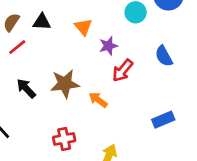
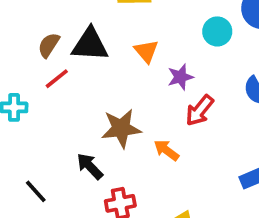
black triangle: (42, 22) -> (90, 44), size x1.5
black arrow: (26, 88) -> (90, 166), moved

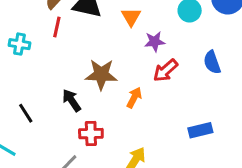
red line: (57, 79) -> (57, 27), turned -48
orange arrow: (166, 150) -> (134, 98), turned 72

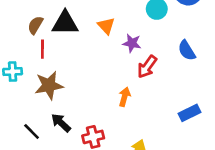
purple star: (155, 42) -> (132, 43), turned 30
brown star: (101, 75) -> (49, 85), moved
black arrow: (72, 100) -> (61, 123), moved

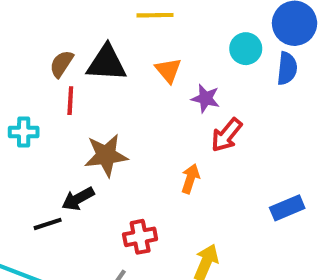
blue semicircle: (187, 50) -> (287, 68), moved, turned -145
brown star: (49, 85) -> (106, 155), moved
black arrow: (61, 123) -> (78, 199), moved, turned -75
black line: (32, 132) -> (48, 224), turned -66

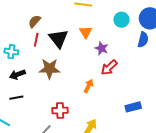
cyan circle: (246, 49) -> (121, 20), moved
black triangle: (107, 63) -> (58, 39), moved, turned 40
black arrow: (78, 199) -> (17, 75), moved

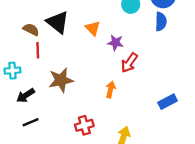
brown semicircle: (35, 21) -> (31, 30), turned 88
black triangle: (58, 39) -> (58, 22), moved

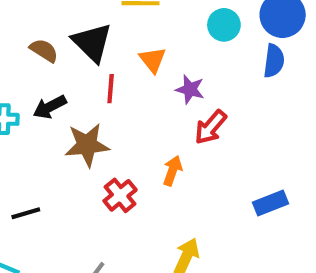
red line: (38, 50) -> (111, 89), moved
black arrow: (26, 95) -> (50, 107), moved
red cross: (84, 125) -> (120, 195), moved, turned -30

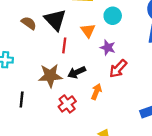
cyan circle: (224, 25) -> (113, 16), moved
black arrow: (50, 107) -> (77, 72), moved
black line: (26, 213) -> (22, 99), moved, turned -70

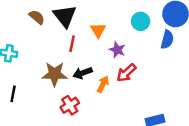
cyan circle: (113, 16) -> (141, 21), moved
orange arrow: (96, 92) -> (103, 84), moved
black line: (22, 99) -> (13, 94), moved

